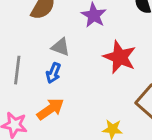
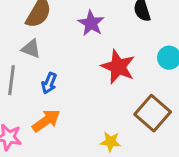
gray triangle: (61, 47) -> (31, 49), moved

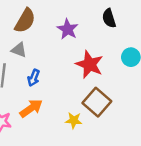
brown square: (153, 113) -> (97, 102), moved
yellow star: (111, 142) -> (74, 120), moved

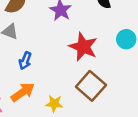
yellow star: (74, 120) -> (54, 104), moved

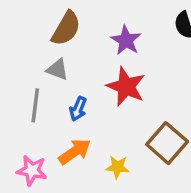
red star: (83, 47) -> (126, 87), moved

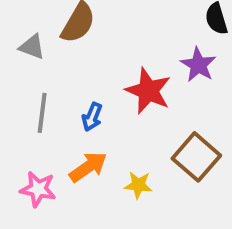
purple star: (126, 40) -> (198, 65), moved
gray triangle: (58, 69) -> (32, 47), moved

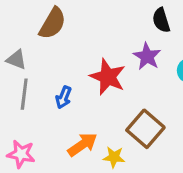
gray triangle: (32, 47) -> (16, 60), moved
orange arrow: (88, 167) -> (82, 145), moved
yellow star: (138, 185) -> (114, 157), moved

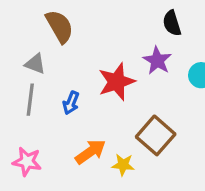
brown semicircle: (53, 23) -> (60, 26), turned -60
gray triangle: (16, 60) -> (35, 64), moved
red star: (108, 77) -> (117, 82), turned 30

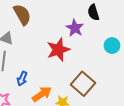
purple star: (157, 61) -> (75, 28), moved
blue arrow: (71, 103) -> (22, 79), moved

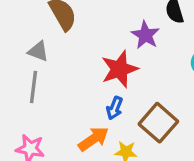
blue arrow: (22, 79) -> (115, 108), moved

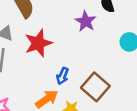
red star: (119, 69) -> (38, 43), moved

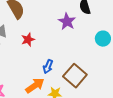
red star: (38, 43) -> (28, 40), size x0.6

